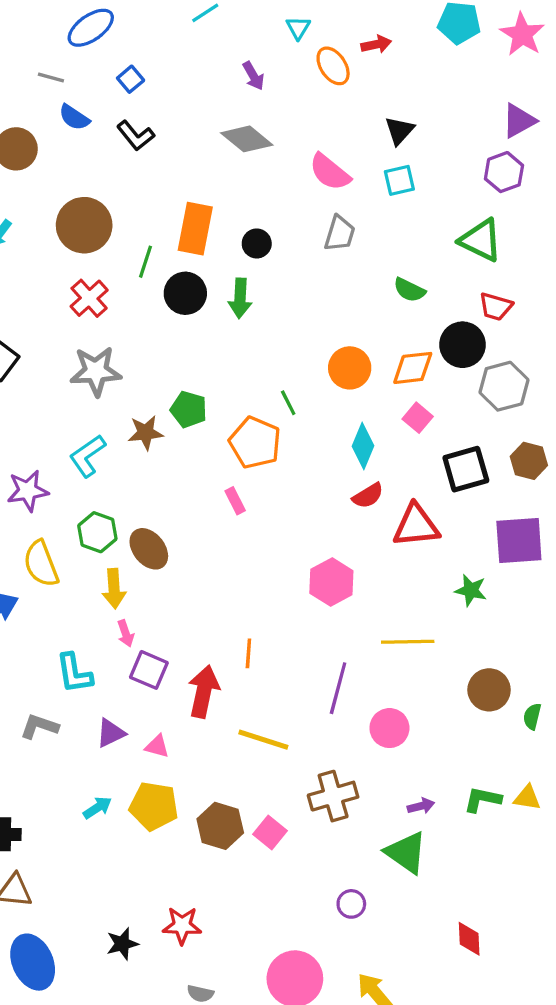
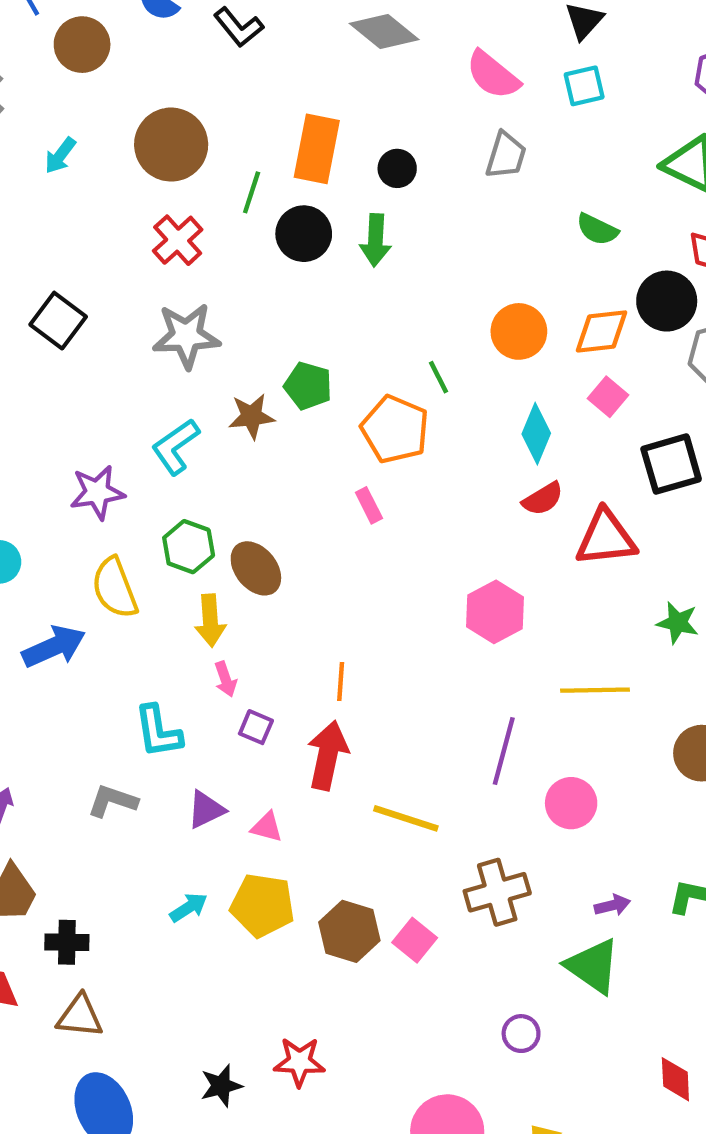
orange line: (248, 653) -> (341, 681), moved
purple square: (149, 670) -> (256, 727), size x0.7

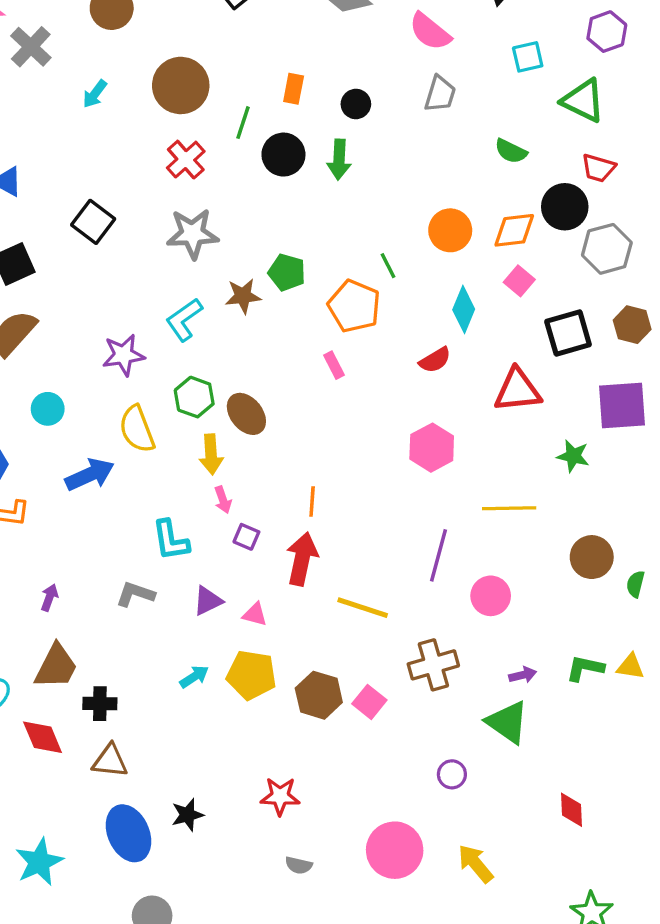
cyan square: (584, 86) -> (528, 57), moved
orange rectangle: (317, 149) -> (294, 89), size x0.6
red semicircle: (543, 499) -> (435, 360), moved
black star: (221, 1086) -> (187, 815), moved

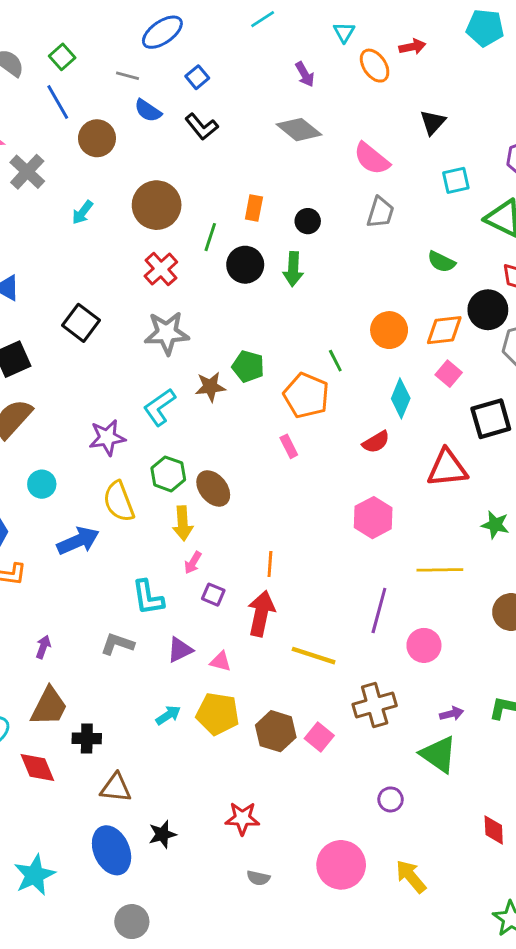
pink arrow: (223, 500) -> (193, 563), turned 50
brown triangle: (110, 761) -> (116, 788), moved

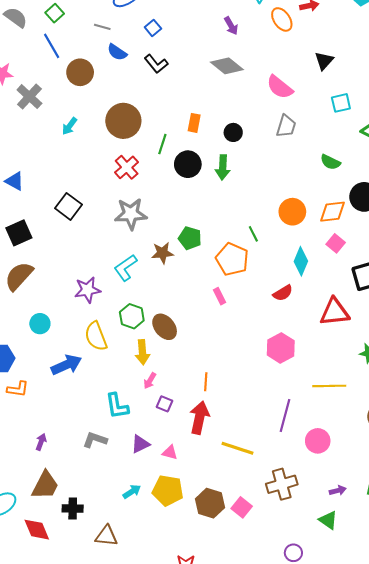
green triangle: (438, 754) -> (328, 520), size x0.7
brown triangle: (116, 788) -> (106, 536), moved

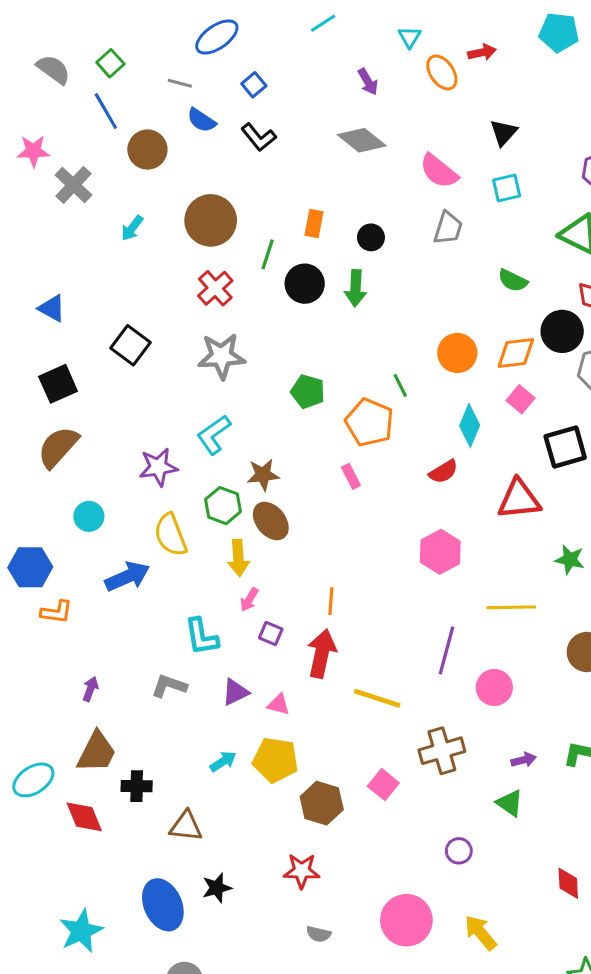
cyan square: (341, 103) -> (507, 188), moved
brown star: (162, 253) -> (263, 475), moved
brown hexagon: (210, 503) -> (322, 803), moved

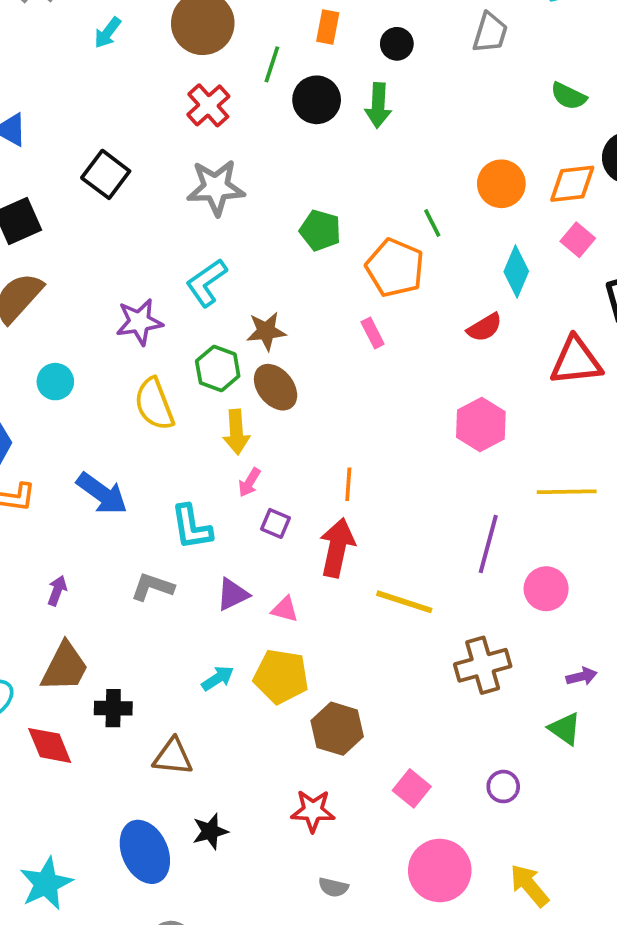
blue arrow: (127, 576) -> (102, 494), moved, turned 60
pink square: (383, 785) -> (412, 788), moved

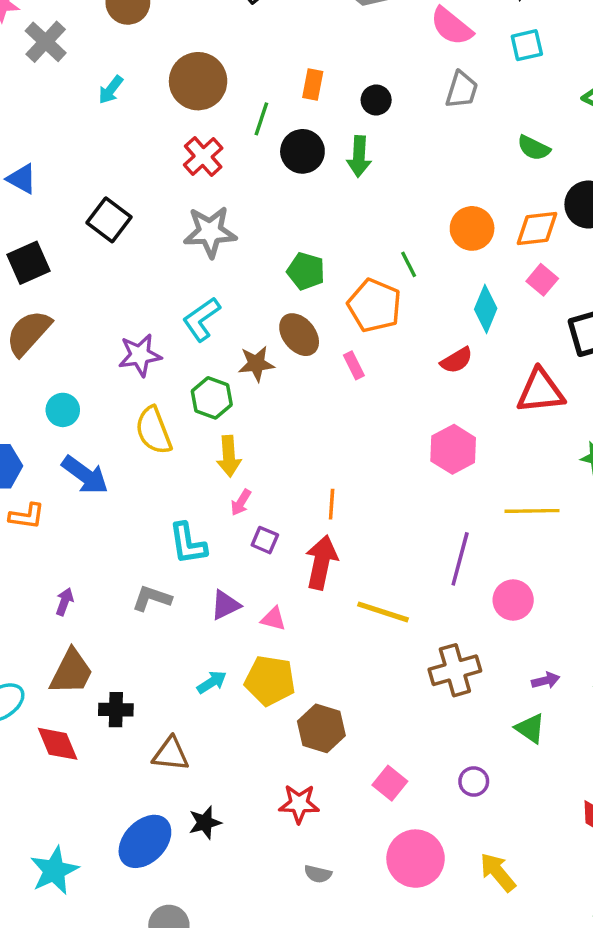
brown ellipse: (276, 387) -> (299, 335), moved
blue arrow: (102, 494) -> (85, 475), moved
blue ellipse: (145, 852) -> (145, 841), turned 68

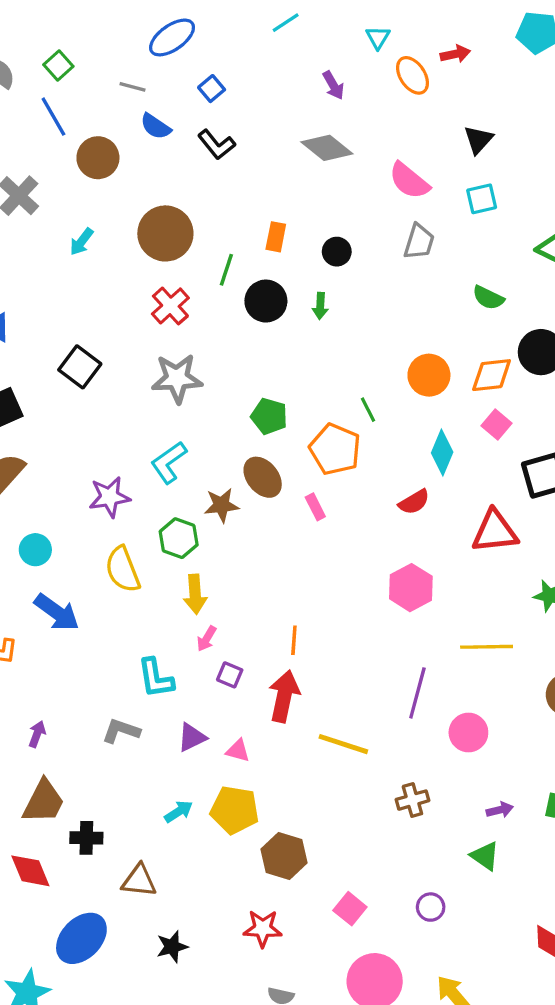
green arrow: (359, 157) -> (320, 306), size x0.7
brown cross: (455, 670) -> (412, 800), size x0.7
blue ellipse: (145, 841) -> (81, 938), moved

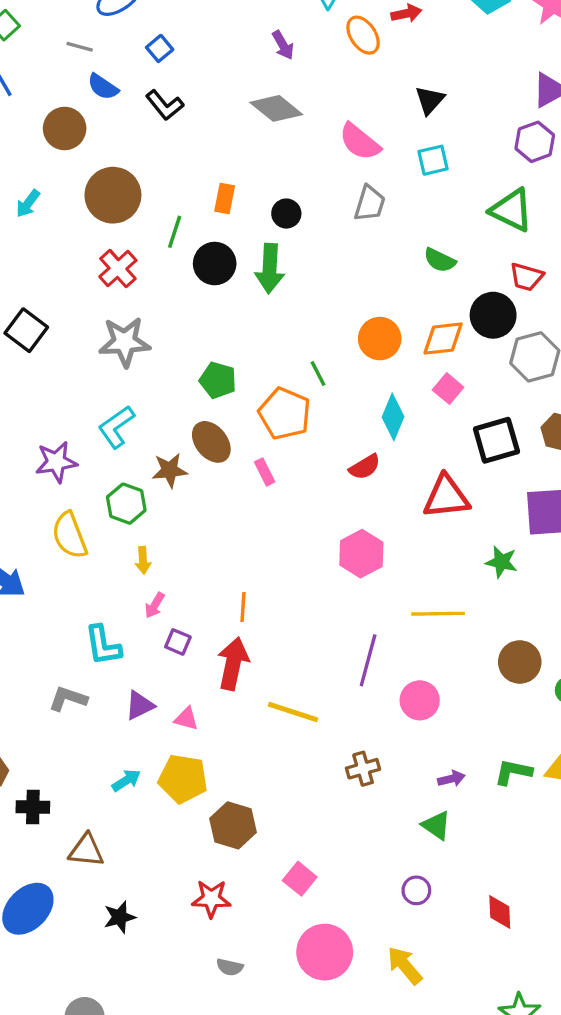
brown circle: (98, 158) -> (65, 128), moved
green arrow: (320, 306) -> (270, 269), size x1.8
yellow arrow: (195, 594) -> (143, 560), size x0.7
purple circle: (431, 907) -> (416, 890), moved

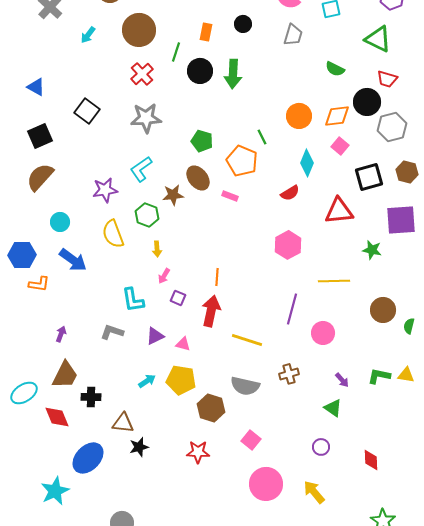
black circle: (286, 214) -> (243, 24), moved
pink rectangle: (265, 472) -> (230, 196), turned -42
purple arrow: (451, 779) -> (342, 380), turned 63
black star: (120, 917) -> (139, 447), moved
gray semicircle: (230, 967) -> (245, 386), moved, size x1.8

